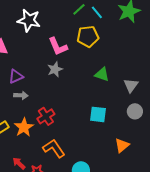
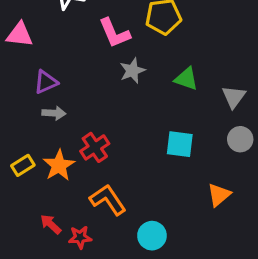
gray star: (55, 69) -> (132, 71), moved

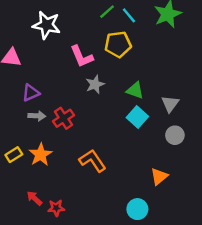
cyan square: (180, 144) -> (137, 117), moved, turned 35
red cross: (95, 147) -> (63, 118), moved
orange L-shape: (108, 200) -> (93, 161), moved
cyan circle: (152, 236) -> (137, 209), moved

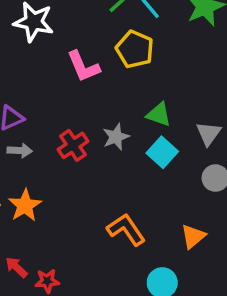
yellow pentagon: (118, 44) -> (135, 49), turned 30
gray star: (95, 84) -> (116, 137), moved
red cross: (63, 118) -> (73, 145), moved
orange L-shape: (93, 161) -> (126, 230), moved

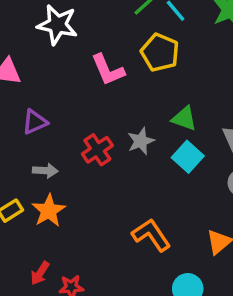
gray arrow: (20, 151) -> (45, 171), moved
red arrow: (16, 267) -> (40, 273), turned -100

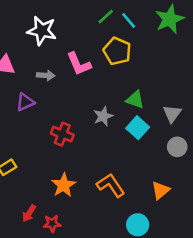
red cross: (97, 150) -> (62, 134), moved, turned -35
gray arrow: (45, 171) -> (46, 75), moved
orange star: (49, 211) -> (64, 185), moved

